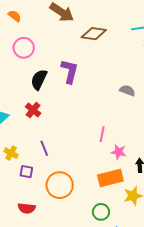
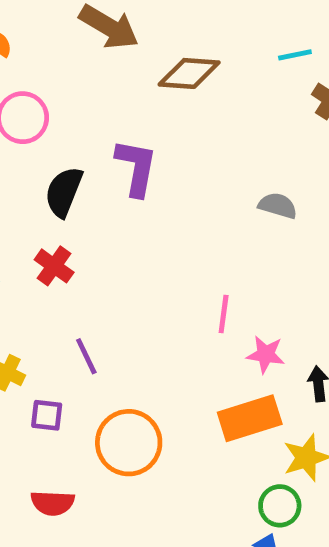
green circle: (101, 212) -> (280, 506), moved

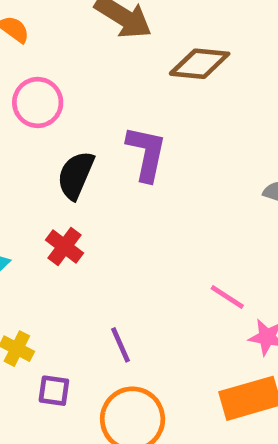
pink line: (224, 314) -> (227, 297), turned -66
purple line: (86, 356) -> (121, 345), moved

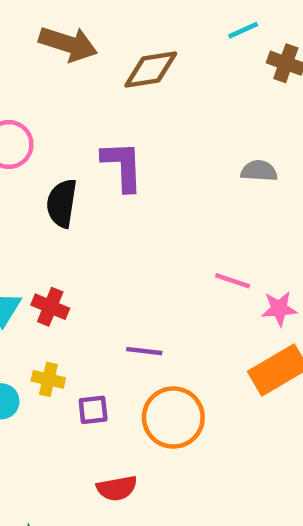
red cross: (65, 247) -> (50, 307), moved
purple line: (121, 345) -> (144, 351), turned -45

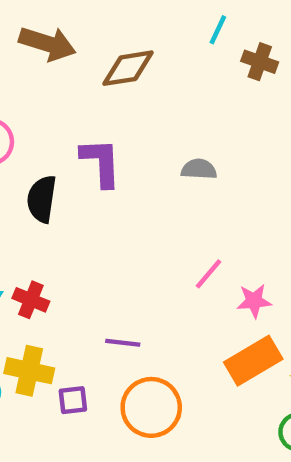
cyan line: (243, 30) -> (218, 30), turned -40
gray semicircle: (259, 171) -> (199, 169), moved
pink line: (233, 281) -> (208, 274), turned -68
yellow cross: (48, 379) -> (29, 371), size x1.5

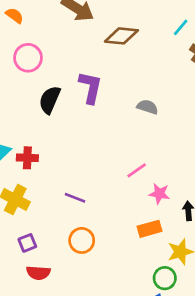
red cross: (31, 300) -> (27, 158), turned -35
orange rectangle: (253, 361) -> (149, 229), size x0.7
purple square: (73, 400) -> (27, 243), moved, turned -30
orange circle: (151, 407) -> (82, 240), size x0.7

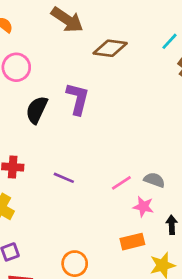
gray semicircle: (147, 107) -> (154, 180), moved
purple line: (75, 198) -> (64, 178), moved
orange circle: (82, 240) -> (75, 264), moved

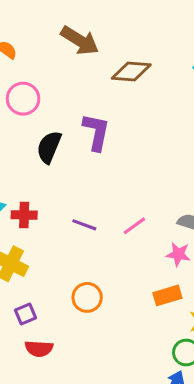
pink line: (121, 183) -> (134, 226), moved
orange circle: (75, 264) -> (87, 297), moved

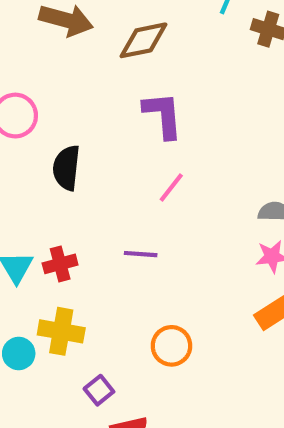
purple L-shape: (96, 132) -> (163, 115), moved
pink line: (134, 226) -> (171, 188), moved

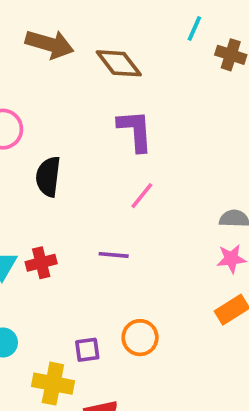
brown diamond: (143, 40) -> (119, 63), turned 63
yellow cross: (61, 331) -> (53, 384), moved
purple square: (99, 390) -> (87, 350), moved, turned 30

